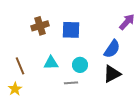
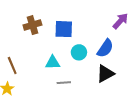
cyan triangle: (51, 63) -> (53, 62), moved
cyan circle: (80, 65) -> (79, 52), moved

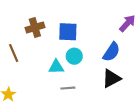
cyan circle: (79, 52) -> (74, 56), moved
brown line: (12, 66) -> (14, 53), moved

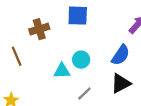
blue square: (68, 32) -> (78, 16), moved
gray line: (68, 88) -> (84, 93), moved, turned -40

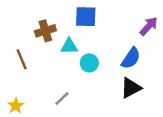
cyan triangle: (62, 71) -> (69, 46), moved
gray line: (84, 93) -> (62, 99), moved

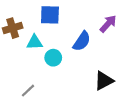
blue semicircle: (131, 58) -> (82, 41), moved
black triangle: (131, 88) -> (104, 81), moved

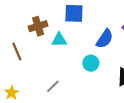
cyan circle: (53, 58) -> (91, 63), moved

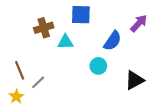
brown line: (17, 51) -> (20, 70), moved
gray line: (53, 86) -> (38, 82), moved

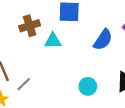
cyan circle: (98, 66) -> (88, 86), moved

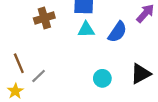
cyan triangle: (53, 41) -> (86, 30), moved

